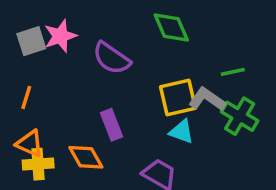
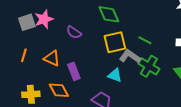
purple semicircle: (112, 58) -> (74, 32), size x0.7
green line: (233, 72) -> (145, 40), turned 40
yellow square: (178, 97) -> (115, 42), moved
orange triangle: (30, 144) -> (52, 58), moved

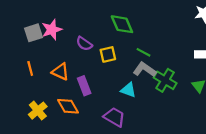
green line: (145, 40) -> (144, 52), moved
yellow square: (115, 42) -> (108, 54), moved, size x0.7
orange line: (24, 55) -> (30, 68), turned -32
yellow cross: (31, 94) -> (38, 111), turned -36

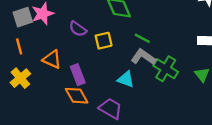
orange line: (30, 68) -> (19, 46), moved
orange diamond: (68, 106) -> (77, 96), moved
yellow cross: (38, 111) -> (20, 78), moved

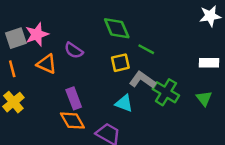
green line: (142, 38) -> (146, 49), moved
yellow square: (104, 41) -> (120, 63), moved
orange triangle: (52, 59) -> (47, 64), moved

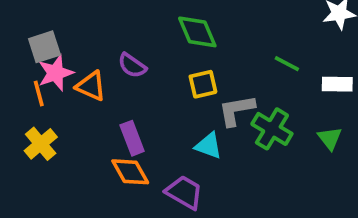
pink star: (37, 34) -> (56, 73), moved
green line: (146, 49) -> (287, 64), moved
gray L-shape: (143, 80) -> (237, 110), turned -45

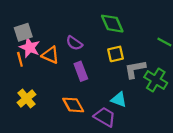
pink star: (56, 73) -> (30, 47), turned -30
purple rectangle: (132, 138) -> (81, 71), moved
yellow cross: (41, 144) -> (26, 98), moved
cyan triangle: (209, 146) -> (119, 100), moved

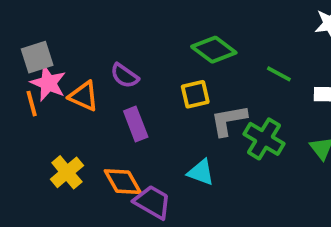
green diamond: (112, 24) -> (214, 50), moved, turned -30
yellow cross: (26, 98) -> (67, 172), moved
purple trapezoid: (105, 117) -> (152, 202), moved

